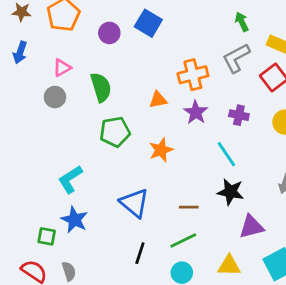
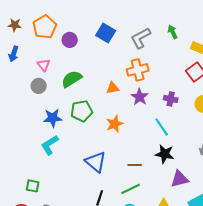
purple circle: (109, 33) -> (70, 40), moved
gray L-shape: (236, 58) -> (141, 38), moved
pink triangle: (62, 68) -> (44, 65), turned -40
green semicircle: (101, 87) -> (72, 79), turned -105
blue star: (74, 220) -> (53, 118), moved, turned -30

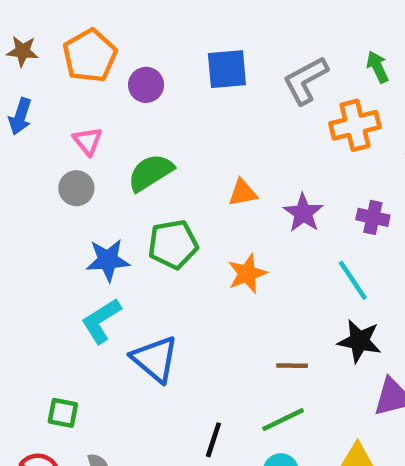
blue square: (106, 33) -> (227, 69), turned -36
orange cross: (138, 70) -> (355, 125), moved
blue triangle: (96, 162) -> (155, 359), moved

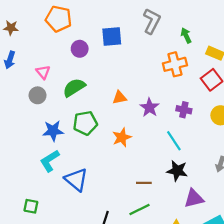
orange pentagon: (90, 56) -> (59, 19), moved, turned -30
gray L-shape: (306, 80) -> (152, 21), moved, turned 145
purple circle: (146, 85) -> (80, 49), moved

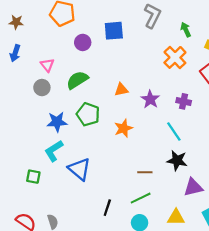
orange cross: (175, 64) -> (175, 57), turned -30
green pentagon: (85, 123) -> (88, 114), turned 30
green square: (31, 206) -> (33, 177), moved

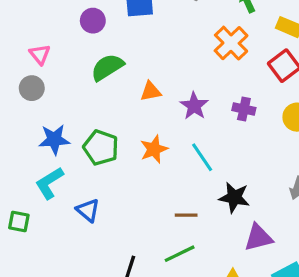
green semicircle: (77, 80) -> (107, 67), moved
green pentagon: (88, 114) -> (101, 148), moved
cyan line: (174, 132) -> (202, 157), moved
blue triangle: (79, 169) -> (88, 210), size x0.7

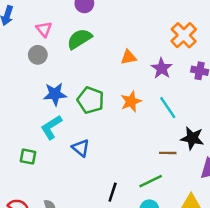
orange cross: (231, 43) -> (184, 35), moved
green semicircle: (107, 67) -> (79, 39), moved
brown line: (186, 215) -> (168, 153), moved

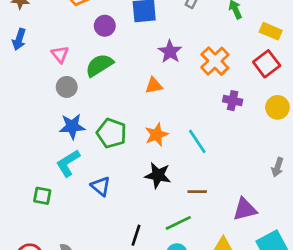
gray circle: (38, 55) -> (67, 87), moved
purple star: (162, 68) -> (170, 52), moved
black star: (192, 138) -> (158, 175), moved

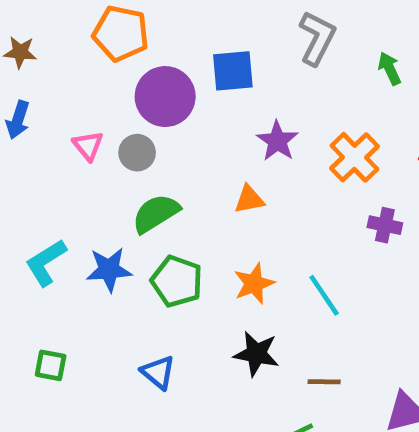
purple circle: (105, 26) -> (165, 97), size x1.6
green semicircle: (99, 65) -> (156, 213), moved
gray circle: (67, 87) -> (137, 153), moved
cyan L-shape: (68, 163) -> (46, 263), moved
green square: (42, 196) -> (51, 365), moved

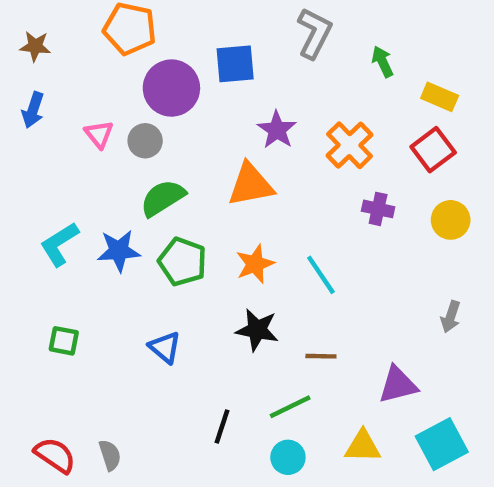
orange triangle: (249, 199) -> (251, 185), size x1.6

